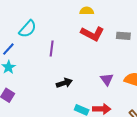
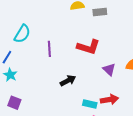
red L-shape: (92, 34) -> (88, 47), moved
gray rectangle: (123, 36) -> (100, 12), moved

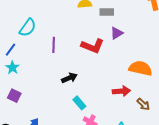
purple triangle: (109, 69) -> (117, 33), moved, turned 40
red arrow: (109, 100) -> (121, 91), moved
cyan rectangle: (90, 104) -> (79, 103), moved, turned 32

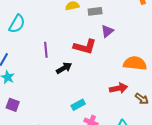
cyan semicircle: (28, 28) -> (17, 24), moved
black arrow: (69, 78) -> (64, 68), moved
cyan rectangle: (79, 103) -> (78, 105), turned -72

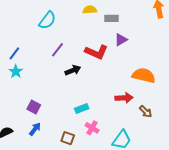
cyan semicircle: (17, 24) -> (47, 20), moved
purple line: (46, 50) -> (57, 50), turned 35
purple square: (13, 105) -> (34, 107), moved

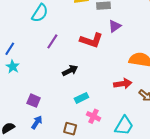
black arrow: (73, 70) -> (70, 71), moved

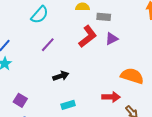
red L-shape: (91, 40) -> (88, 36), moved, turned -65

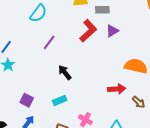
black arrow: (61, 76) -> (65, 73), turned -105
cyan rectangle: (68, 105) -> (60, 100), moved

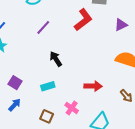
purple triangle: (112, 31) -> (121, 25), moved
red arrow: (117, 89) -> (93, 86), moved

